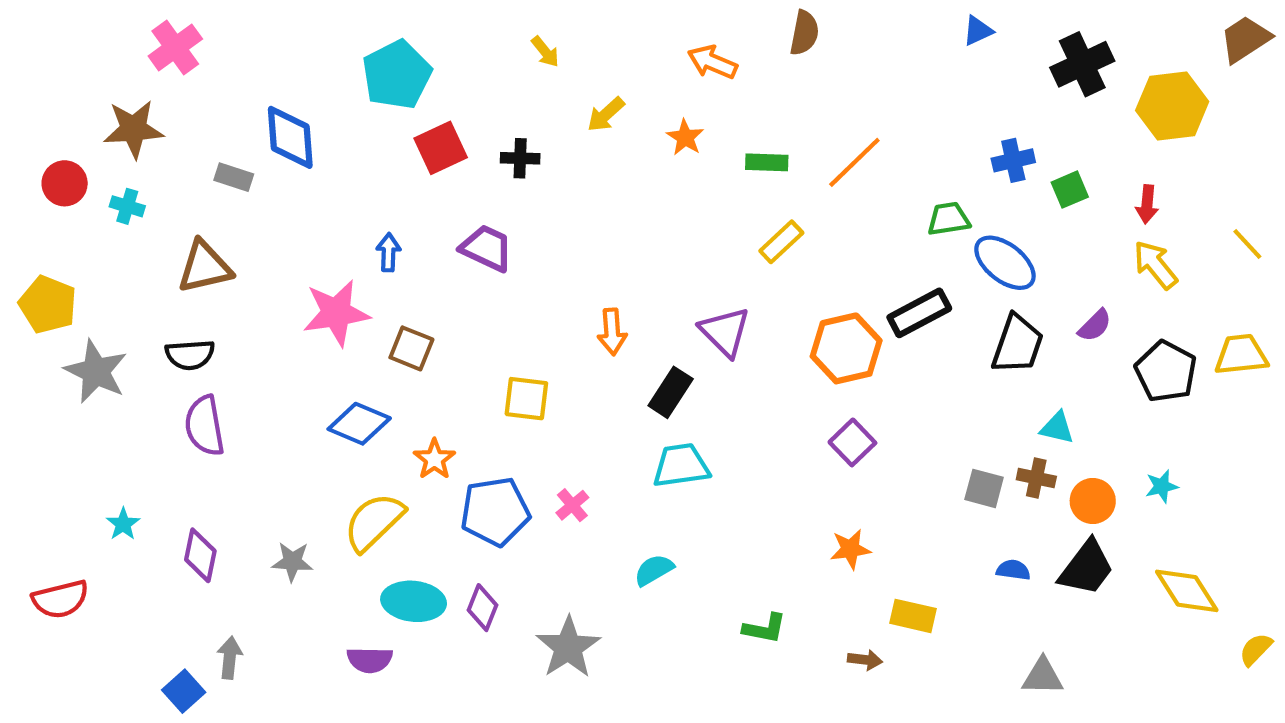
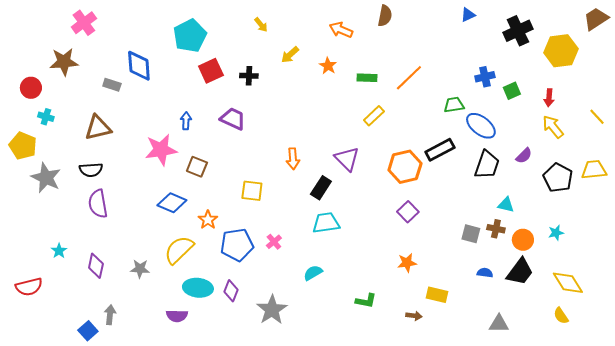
cyan cross: (127, 206) -> (46, 117), moved
yellow semicircle: (1256, 649) -> (561, 316), moved, turned -78

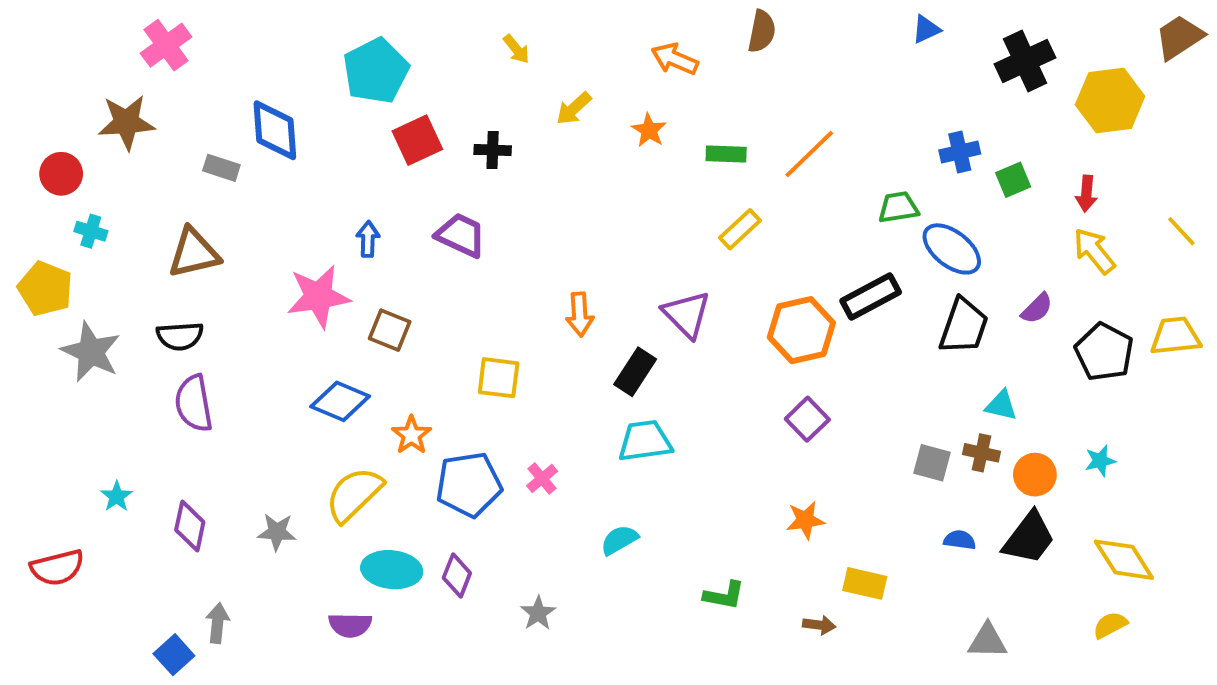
gray star: (272, 310) -> (538, 613), size x0.6
yellow semicircle: (561, 316) -> (1110, 625), turned 96

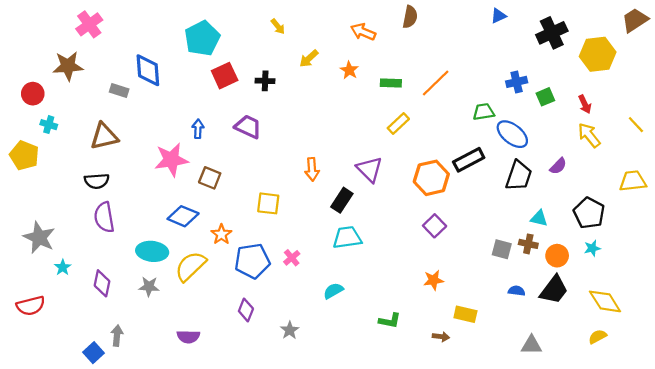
red arrow: (1086, 194) -> (585, 104), turned -30
gray star: (91, 352) -> (39, 238), moved
black pentagon: (1104, 352) -> (589, 213), moved
cyan ellipse: (392, 570) -> (152, 251), moved

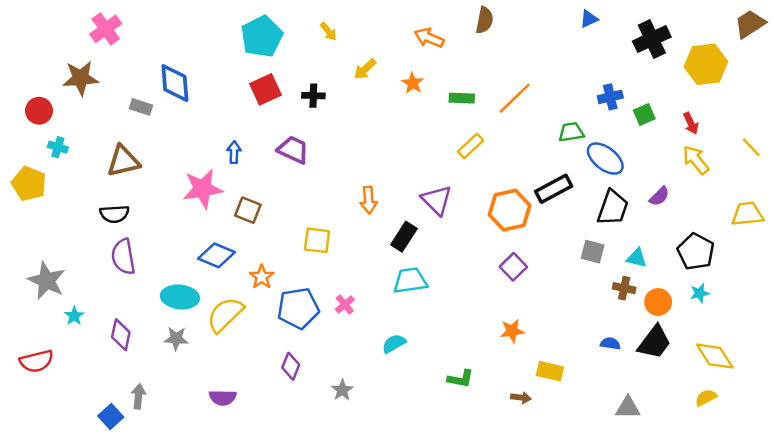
cyan pentagon: (202, 38) -> (262, 36), moved
gray square: (502, 249) -> (593, 252), moved

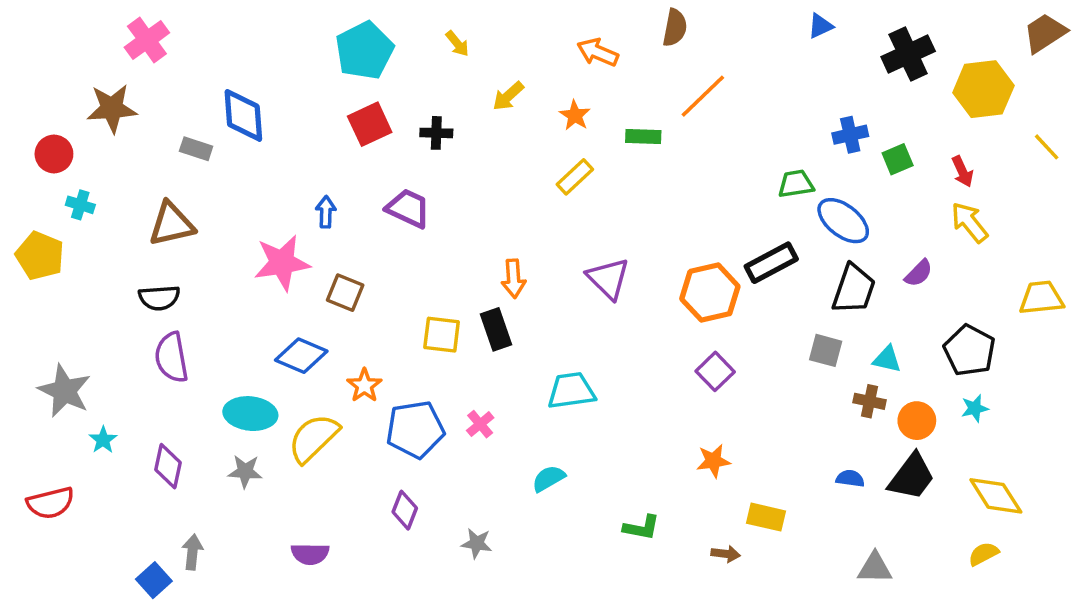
orange line: (515, 98) -> (703, 96), moved
yellow rectangle: (471, 146) -> (575, 177), moved
yellow line: (751, 147) -> (1047, 147), moved
black rectangle: (404, 237) -> (496, 329), moved, turned -52
gray star: (342, 390) -> (477, 543), turned -30

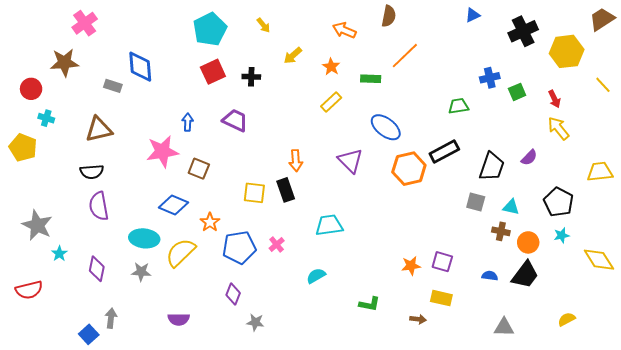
blue ellipse: (843, 221) -> (386, 127), moved
purple square: (715, 371) -> (442, 262), moved, turned -30
yellow diamond: (996, 496) -> (599, 260), moved
gray star: (477, 543) -> (255, 322), moved

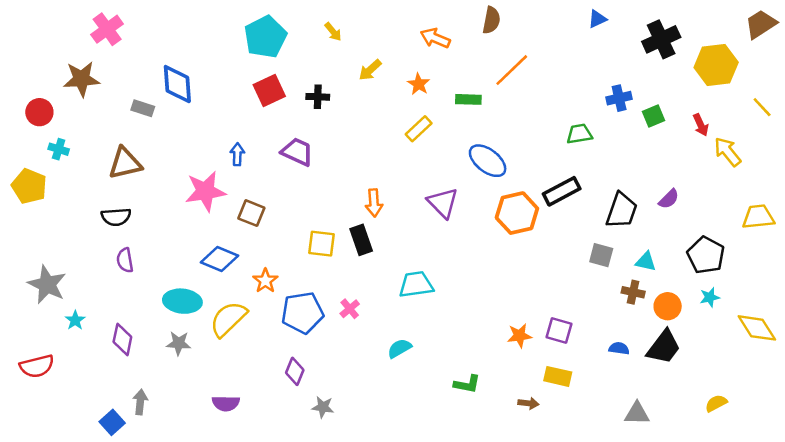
yellow arrow: (558, 128) -> (728, 152), moved
purple semicircle: (99, 206) -> (125, 260), size x0.7

